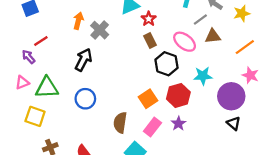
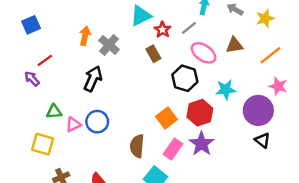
gray line: (200, 20) -> (189, 28), moved
brown rectangle: (150, 40) -> (153, 54), moved
pink triangle: (22, 82) -> (73, 124), moved
green triangle: (47, 88) -> (54, 112), size x0.6
purple star: (178, 124) -> (202, 144), size x1.5

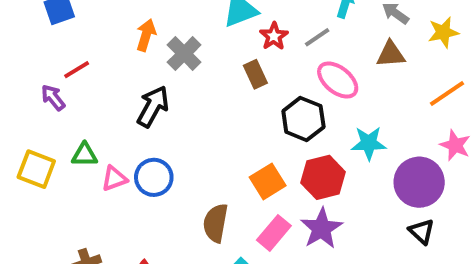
brown triangle: (234, 45) -> (391, 54), moved
yellow square: (43, 144) -> (36, 169), moved

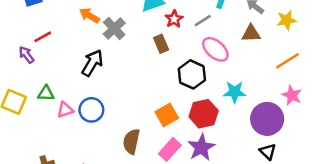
orange arrow: (146, 35) -> (89, 15), turned -78

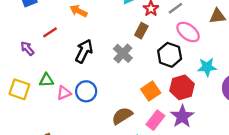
gray cross: (114, 29) -> (123, 53), moved
red line: (43, 37) -> (50, 32), moved
brown rectangle: (161, 44) -> (141, 31), turned 56
brown semicircle: (131, 142) -> (122, 116), turned 50

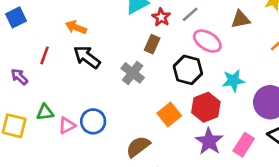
red line: (50, 32) -> (45, 55), turned -32
black arrow: (84, 51) -> (87, 57), moved, turned -75
pink rectangle: (155, 120) -> (244, 145), moved

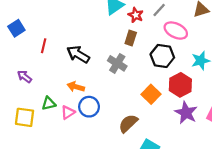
orange arrow: (76, 27) -> (76, 87), moved
red line: (45, 55) -> (44, 46), moved

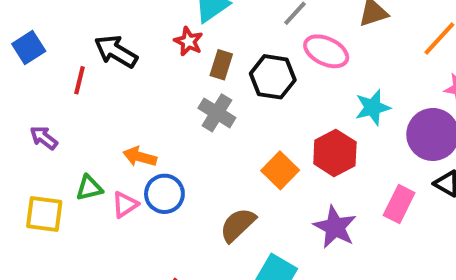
red star: (136, 15) -> (188, 41), moved
brown rectangle: (131, 38) -> (221, 65), moved
black arrow: (78, 54) -> (116, 51), moved
black hexagon: (162, 56) -> (273, 77), moved
purple star: (186, 113) -> (335, 227), moved

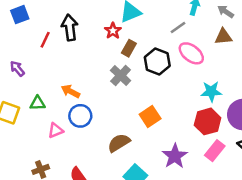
black arrow: (116, 51) -> (70, 28), turned 40
red hexagon: (335, 153) -> (208, 121), moved
pink triangle: (125, 205) -> (56, 130), moved

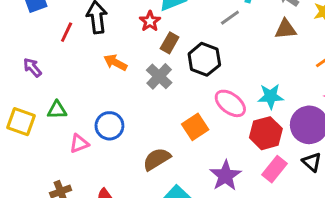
pink ellipse: (191, 53) -> (230, 103), moved
orange arrow: (71, 91) -> (115, 62), moved

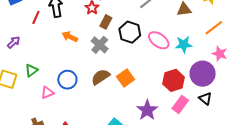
purple arrow: (32, 67) -> (14, 42), turned 88
cyan star: (271, 96) -> (184, 44), moved
pink ellipse: (230, 103) -> (159, 40), moved
green triangle: (57, 110) -> (32, 70), turned -32
brown semicircle: (157, 159) -> (100, 77), moved

